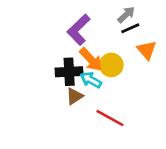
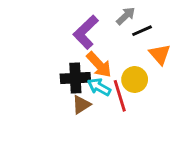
gray arrow: (126, 15) -> (126, 16), moved
yellow circle: (111, 65) -> (135, 80), moved
red line: (110, 118) -> (120, 96), moved, turned 44

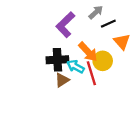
orange arrow: (99, 65) -> (88, 52), moved

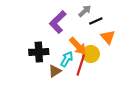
black cross: (57, 60) -> (39, 52), moved
cyan arrow: (76, 67) -> (67, 59), turned 91
red line: (91, 73) -> (81, 65), turned 35

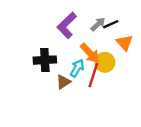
gray arrow: (85, 11) -> (98, 24), moved

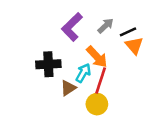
black line: (111, 24) -> (128, 32), moved
yellow circle: (105, 62) -> (97, 104), moved

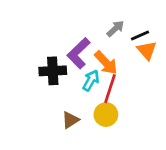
purple L-shape: (72, 27) -> (79, 53), moved
brown triangle: (68, 88) -> (70, 120), moved

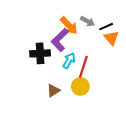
gray arrow: (115, 29) -> (88, 21), turned 72
orange arrow: (106, 63) -> (69, 26), moved

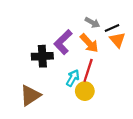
orange arrow: (69, 26) -> (89, 43), moved
cyan arrow: (69, 61) -> (73, 78), moved
brown triangle: (53, 91) -> (30, 95), moved, size x1.5

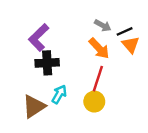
purple L-shape: (63, 42) -> (39, 37), moved
cyan arrow: (73, 78) -> (59, 94), moved

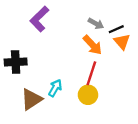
purple L-shape: (39, 37) -> (39, 19), moved
black cross: (47, 63) -> (16, 62), moved

